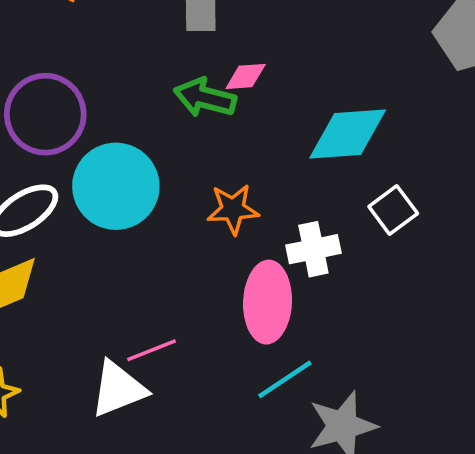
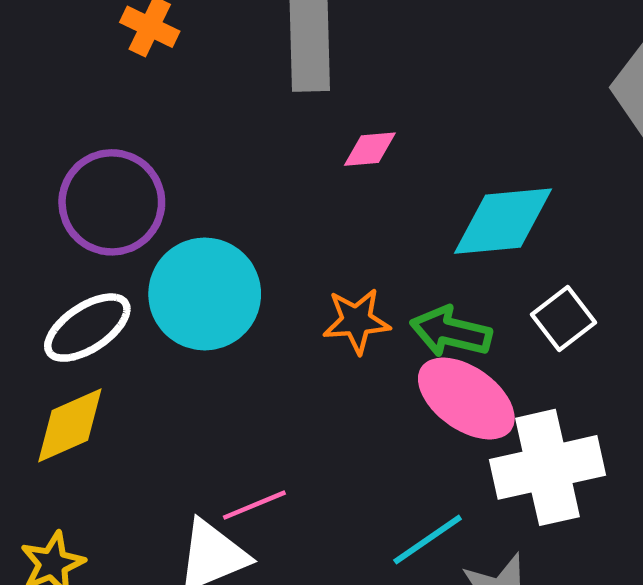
green arrow: (205, 98) -> (451, 332), moved
white cross: (313, 249) -> (548, 467), moved, size x1.6
pink ellipse: (268, 302) -> (466, 399), moved, turned -56

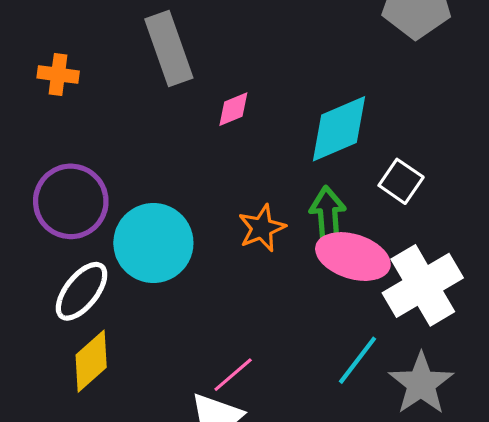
green arrow: (451, 332) -> (328, 215), turned 90

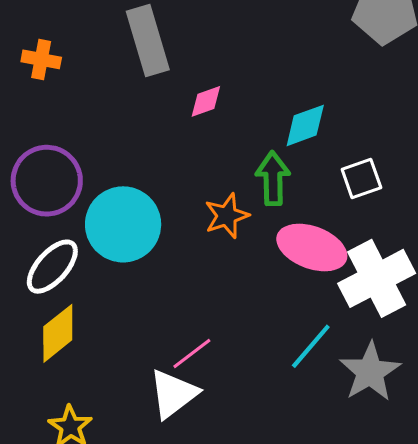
cyan diamond: (339, 129) -> (305, 125), size x0.7
white square: (401, 181) -> (361, 179), turned 33
green arrow: (328, 215) -> (273, 178), moved

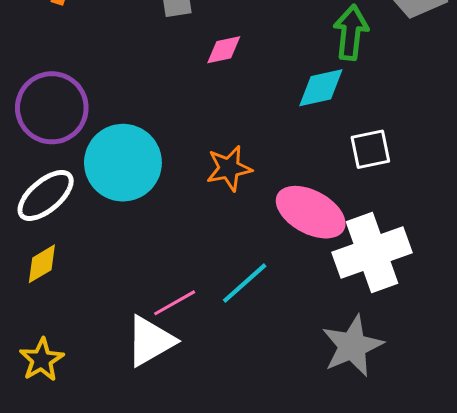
green arrow: (273, 178) -> (351, 32), moved
yellow diamond: (58, 333) -> (42, 264), size x0.7
cyan line: (311, 346) -> (245, 283), moved

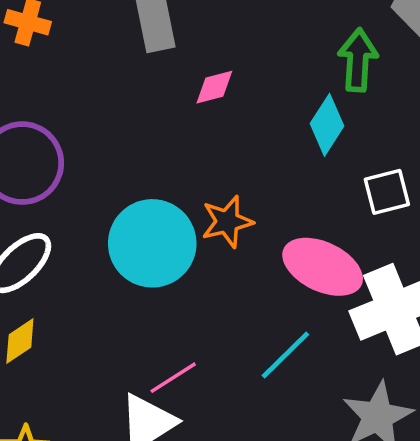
cyan diamond: (321, 88) -> (327, 125), turned -42
cyan circle: (123, 163) -> (152, 243), moved
cyan line: (245, 283) -> (285, 355), moved

